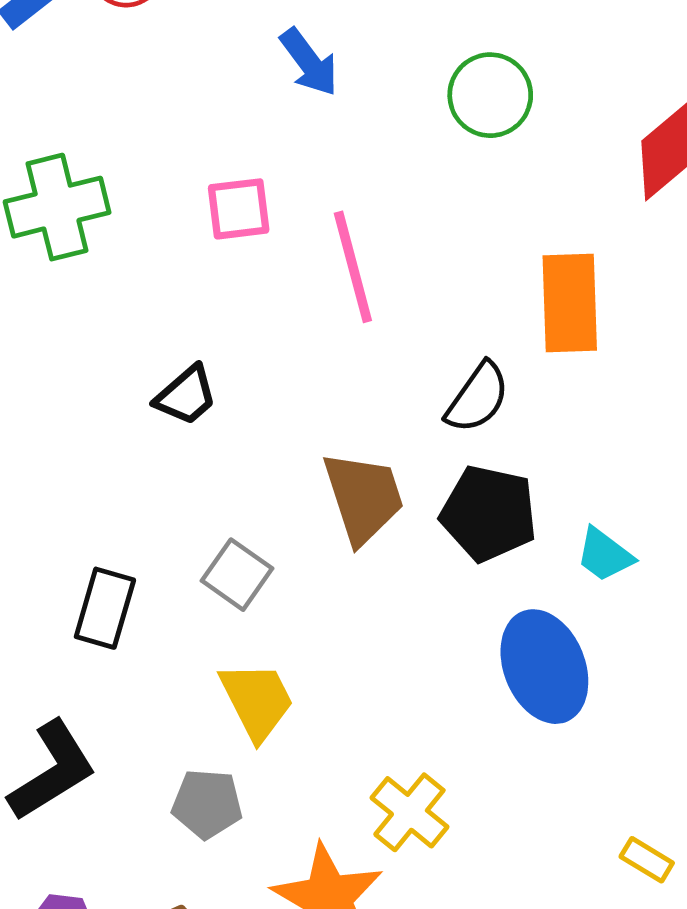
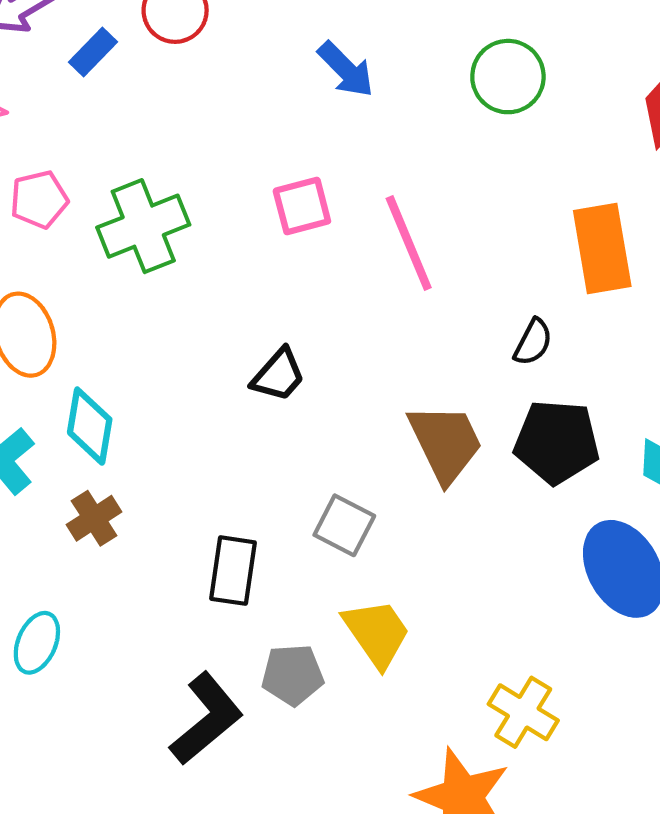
black semicircle: (478, 398) -> (533, 342), size x0.7
gray pentagon: (207, 804) -> (293, 675), moved

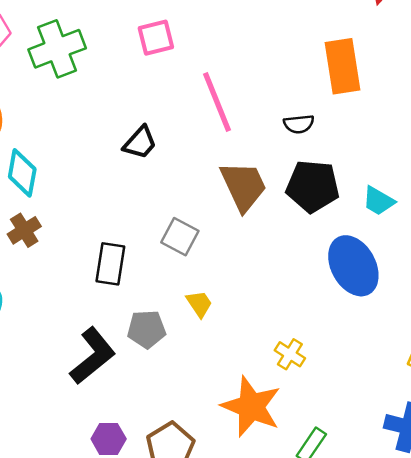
pink line: (409, 243) -> (217, 102), moved
black semicircle: (533, 342) -> (299, 124), turned 56
yellow trapezoid: (377, 633) -> (199, 304), size x0.6
yellow cross: (523, 712) -> (290, 354), size x0.7

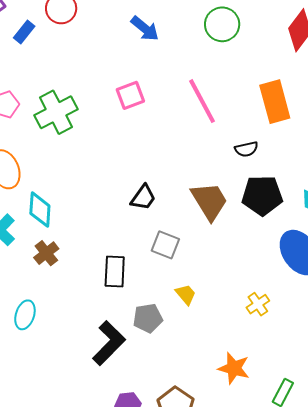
pink line: (217, 102) -> (202, 101), moved
black trapezoid: (140, 143) -> (143, 198), moved
yellow cross: (290, 354) -> (258, 304), moved, turned 30
orange star: (251, 407) -> (234, 368), size x0.7

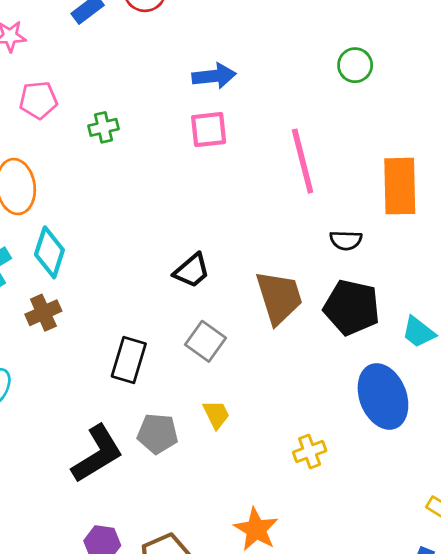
green circle: (222, 24) -> (355, 65), size x0.7
blue arrow: (145, 29) -> (214, 76), moved, turned -60
green cross: (56, 112) -> (104, 127), size x0.5

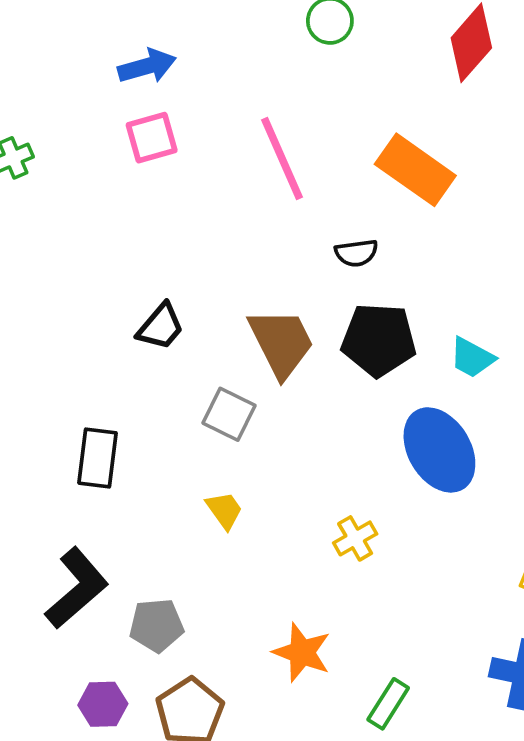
orange rectangle: (400, 186) -> (415, 170), turned -44
gray square: (206, 341) -> (229, 414), moved
gray pentagon: (157, 434) -> (156, 625), moved

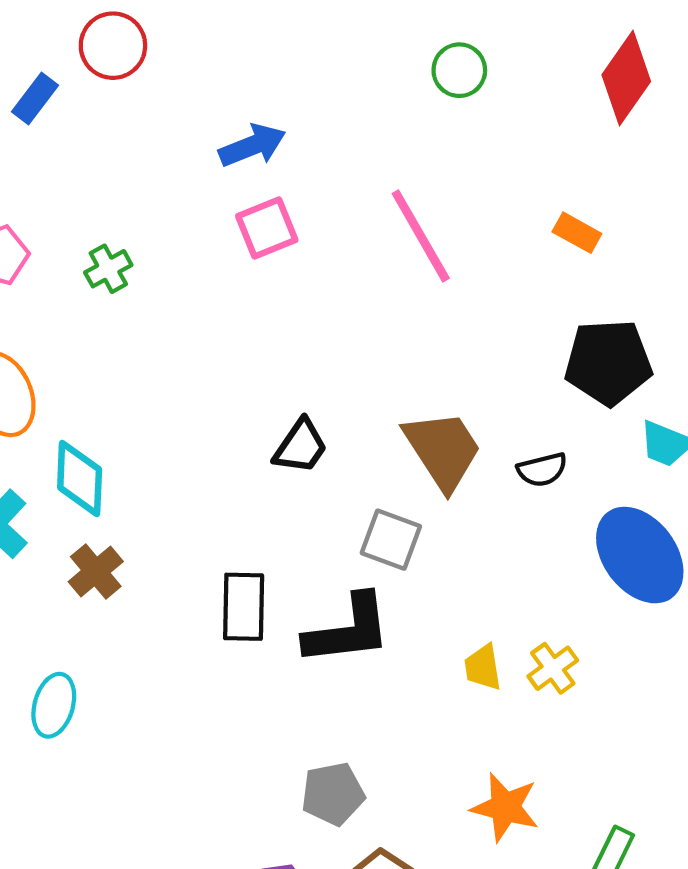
orange rectangle: (415, 170) -> (577, 233), size x0.5
black semicircle: (356, 253) -> (542, 470), moved
black pentagon: (379, 340) -> (608, 362), moved
yellow trapezoid: (224, 510) -> (483, 667), moved, turned -147
black L-shape: (77, 588) -> (348, 630), moved, turned 40

